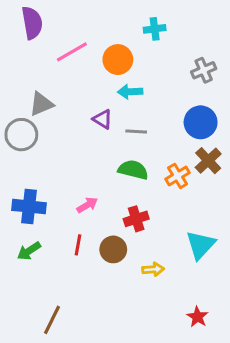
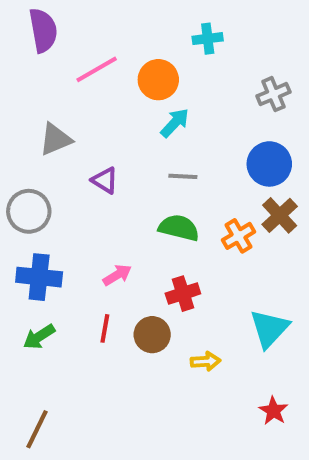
cyan arrow: (130, 92) -> (175, 123), turned 135
purple triangle: (103, 119) -> (105, 180), moved
gray circle: (21, 135) -> (29, 211), moved
red star: (197, 317) -> (273, 411), moved
brown line: (52, 320) -> (37, 429), moved

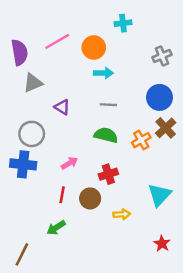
purple semicircle: (43, 30) -> (19, 52), moved
cyan arrow: (175, 123) -> (103, 73), turned 48
gray circle: (29, 211) -> (32, 134), moved
green arrow: (39, 337) -> (56, 228), moved

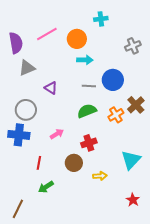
blue circle: (160, 97) -> (113, 80), moved
green semicircle: (106, 135) -> (87, 111), turned -36
red line: (62, 195) -> (39, 163), moved

